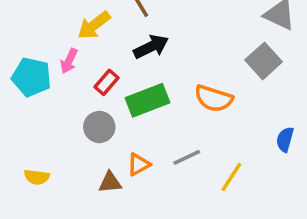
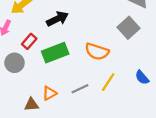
gray circle: (99, 127) -> (14, 63), moved
blue semicircle: (285, 140) -> (142, 77), turned -56
yellow line: (231, 177) -> (108, 82), moved

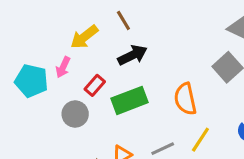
orange semicircle: (97, 52) -> (185, 99), turned 60

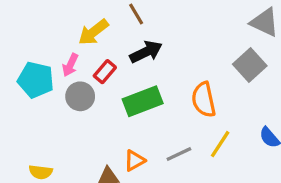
red rectangle: (95, 85) -> (105, 72), moved
gray circle: (75, 114) -> (80, 96), moved

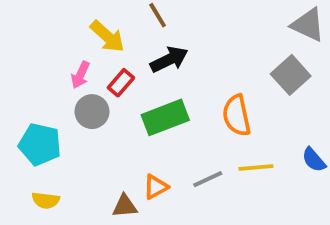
yellow arrow: (93, 32) -> (107, 36), turned -100
cyan pentagon: (36, 80) -> (40, 144), moved
yellow line: (220, 144) -> (256, 168), turned 52

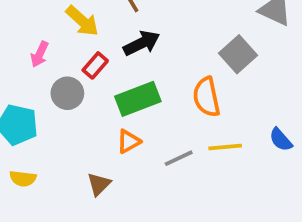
pink arrow: (80, 75) -> (40, 54), moved
gray square: (291, 75) -> (238, 54), moved
orange triangle: (156, 187) -> (129, 141), moved
brown triangle: (125, 206) -> (99, 184), turned -40

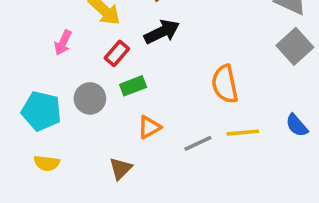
gray square: (238, 54) -> (295, 46), moved
gray circle: (67, 93) -> (90, 98), moved
green rectangle: (138, 99) -> (133, 86), moved, size x0.6

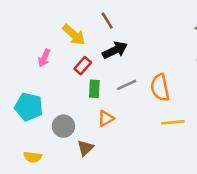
green rectangle: (133, 86) -> (94, 89), turned -66
gray circle: (90, 98) -> (63, 126), moved
gray line: (198, 143) -> (127, 85), moved
yellow semicircle: (47, 163) -> (33, 157), moved

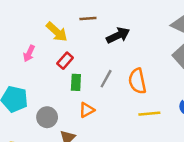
brown line: (107, 21) -> (88, 19), turned -63
black arrow: (115, 50) -> (118, 35), moved
gray line: (127, 85) -> (106, 79), turned -36

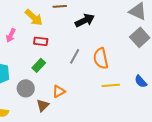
red rectangle: (65, 61) -> (41, 41), turned 56
green rectangle: (76, 82) -> (39, 65), moved, turned 40
orange triangle: (87, 110) -> (59, 91), moved

